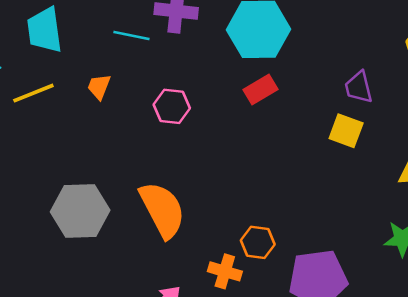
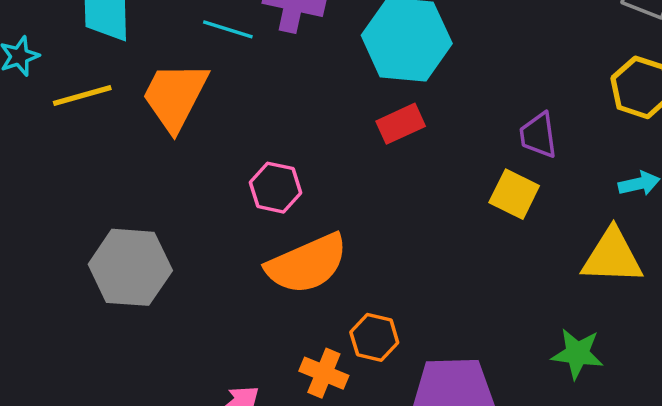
orange trapezoid: (99, 87) -> (175, 96), size x2.0
pink hexagon: (172, 106) -> (275, 188), moved
orange semicircle: (162, 210) -> (307, 264), moved, turned 88

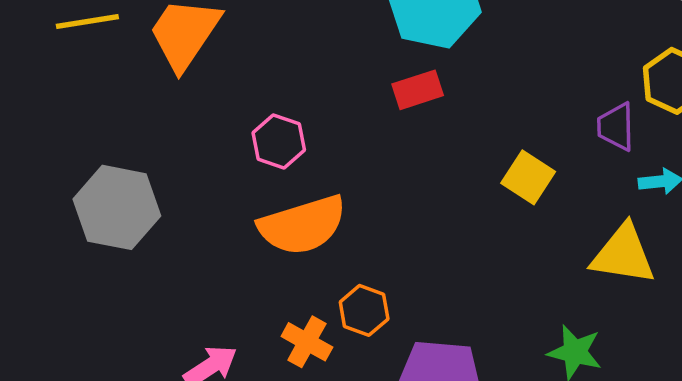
purple trapezoid: (538, 135) -> (616, 127), moved

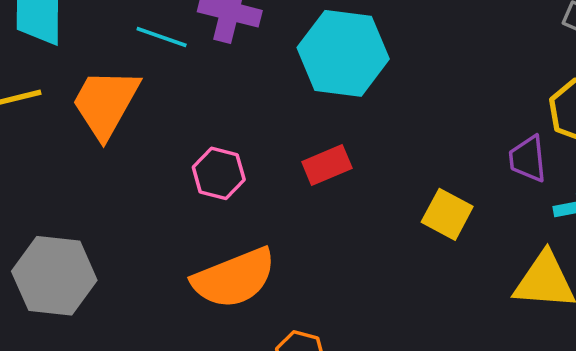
red rectangle: (418, 90) -> (327, 165), moved
pink hexagon: (279, 141) -> (219, 173), moved

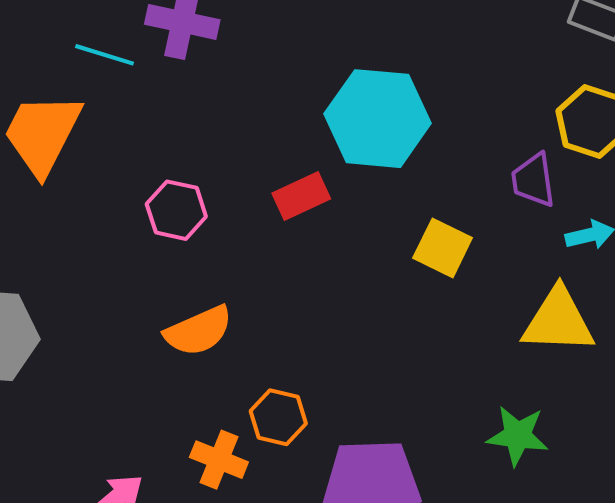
cyan hexagon: (343, 53) -> (378, 119), moved
orange semicircle: (234, 278) -> (199, 331), size x0.7

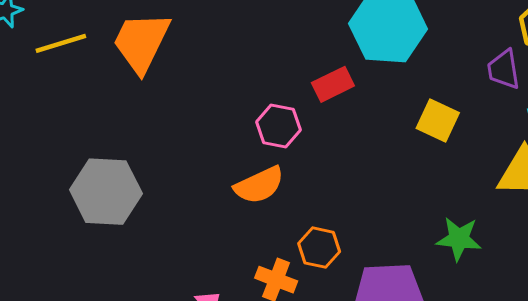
pink hexagon: (176, 210) -> (278, 126), moved
green star: (518, 436) -> (459, 239), moved

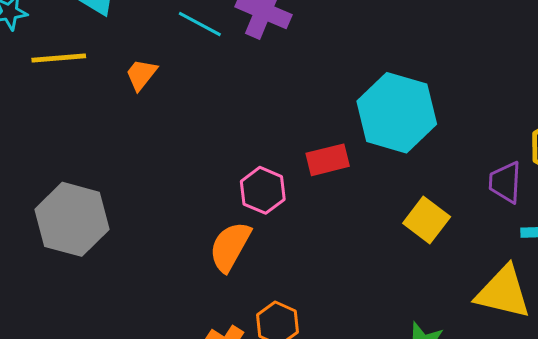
orange trapezoid: (141, 42) -> (141, 74), size x0.5
orange semicircle: (259, 185) -> (230, 246), turned 132

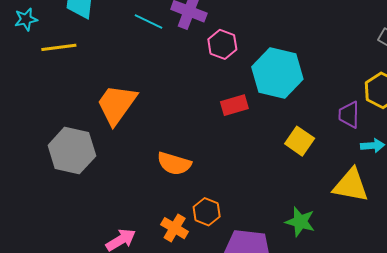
orange trapezoid: (141, 74) -> (117, 104), moved, size x2.0
pink hexagon: (263, 190) -> (222, 44), moved
orange semicircle: (230, 246) -> (174, 164), turned -100

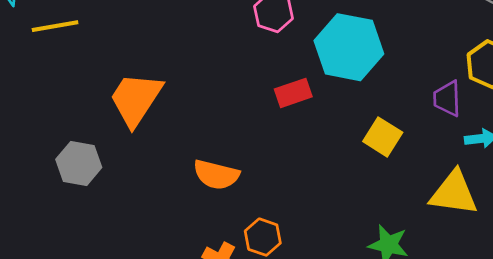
gray hexagon: (72, 151) -> (79, 163), size x0.7

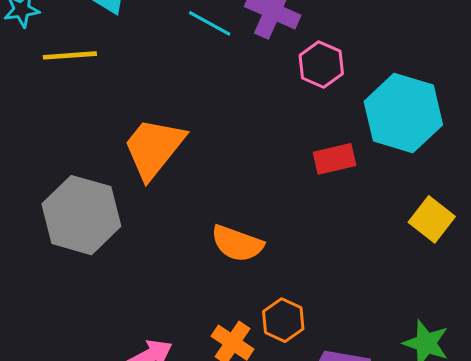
gray hexagon: (79, 163) -> (81, 215), size x1.5

